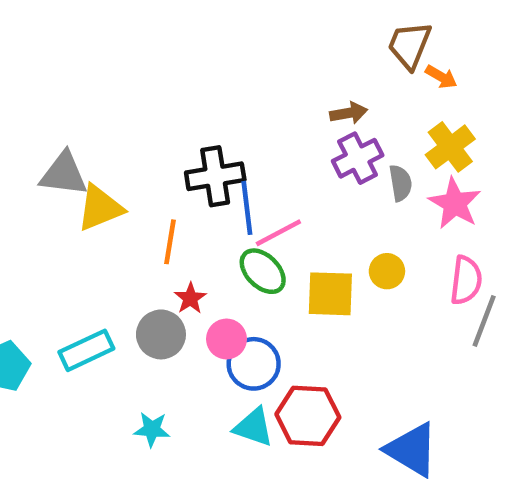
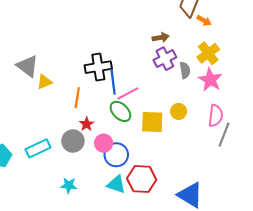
gray triangle: (64, 174) -> (27, 66), turned 30
yellow triangle: (100, 208) -> (44, 82), size x0.7

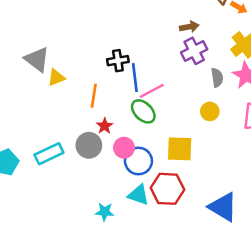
black cross: (98, 67) -> (118, 61), size x0.7
gray semicircle: (185, 70) -> (217, 78), moved
yellow square: (152, 122) -> (180, 149), moved
cyan star: (69, 185) -> (105, 212), moved

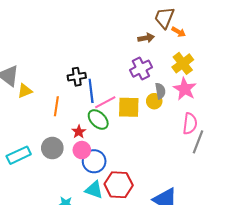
brown arrow: (189, 27) -> (146, 38), moved
yellow circle: (210, 111) -> (154, 101), moved
red star: (105, 126) -> (79, 132), moved
yellow square: (180, 149) -> (129, 107), moved

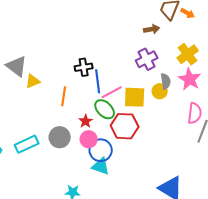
orange arrow: (179, 32) -> (188, 13), moved
red hexagon: (119, 185) -> (125, 126), moved
cyan triangle: (94, 190) -> (101, 166), moved

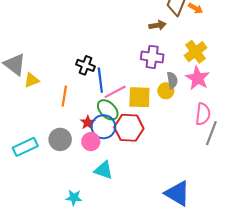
purple cross: (147, 59) -> (152, 57), turned 35
black cross: (84, 67) -> (86, 65), turned 30
blue circle: (101, 150) -> (103, 127), moved

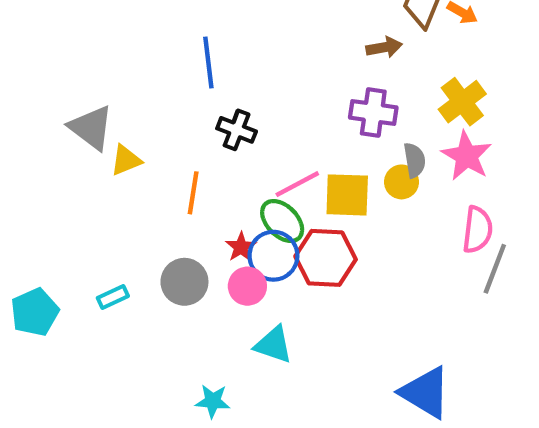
blue line: (100, 80) -> (208, 63), moved
cyan rectangle: (25, 147) -> (113, 297), size x0.6

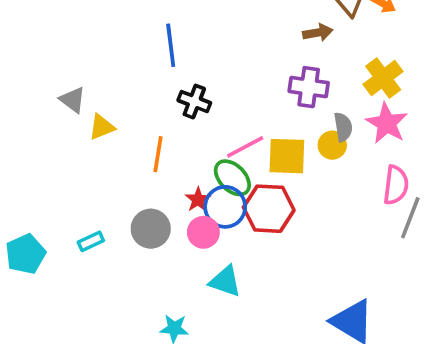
gray triangle: (91, 128) -> (73, 100), size x0.7

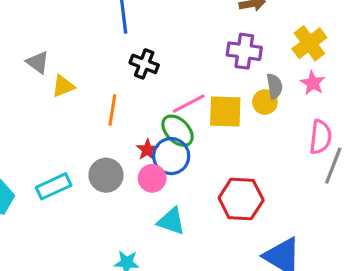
pink star: (387, 123) -> (313, 83), size x0.7
red hexagon: (269, 209) -> (241, 199), moved
cyan rectangle: (91, 241) -> (54, 186), size x1.5

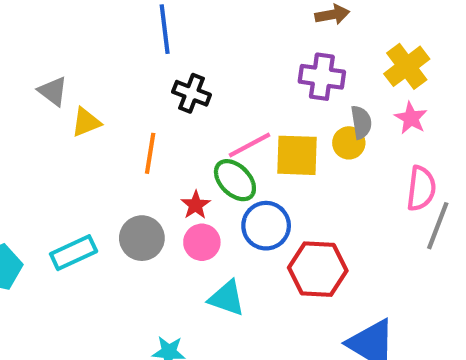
blue circle: (171, 156) -> (266, 226), moved

